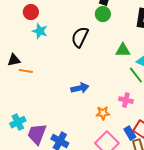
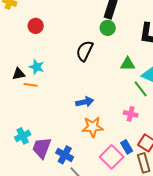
cyan star: (40, 31) -> (37, 67), moved
orange star: (103, 113) -> (93, 127), moved, size x1.5
blue rectangle: (130, 133) -> (127, 147), moved

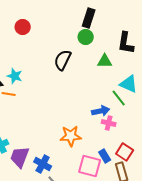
red circle: (36, 26) -> (23, 27), moved
green triangle: (128, 64) -> (105, 61), moved
blue arrow: (85, 102) -> (101, 111), moved
pink square: (112, 157) -> (90, 166), turned -30

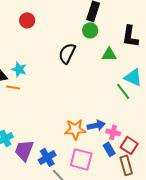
blue arrow: (101, 111) -> (96, 125), moved
pink cross: (109, 123) -> (113, 132), moved
blue cross: (43, 164) -> (47, 157), turned 30
pink square: (90, 166) -> (81, 159), moved

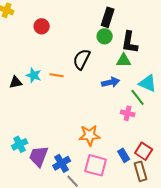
black L-shape: (130, 36) -> (130, 42), moved
orange line: (13, 87) -> (57, 75), moved
blue arrow: (96, 125) -> (111, 82), moved
pink cross: (113, 132) -> (128, 113), moved

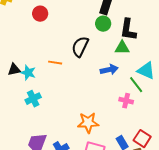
cyan star: (34, 75) -> (28, 73), moved
cyan cross: (20, 144) -> (33, 99), moved

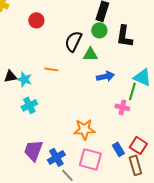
black semicircle: (80, 47) -> (73, 41), moved
green triangle: (122, 48) -> (90, 54), moved
green line: (136, 85) -> (132, 91), turned 54

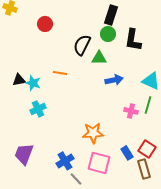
green line: (132, 91) -> (148, 105), moved
purple trapezoid: (33, 150) -> (24, 154), moved

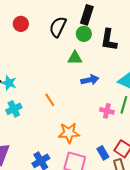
black semicircle: (82, 45) -> (58, 27), moved
orange line: (60, 73) -> (50, 100), moved, turned 48

